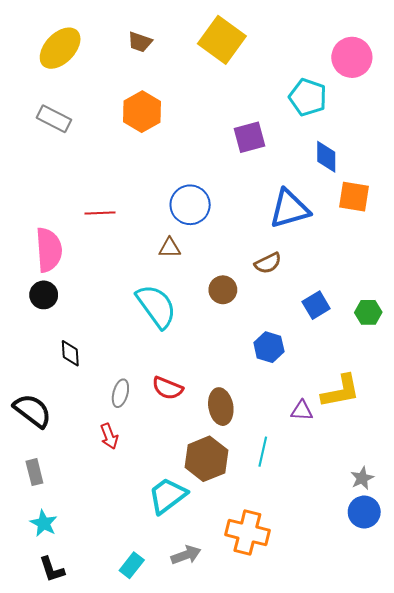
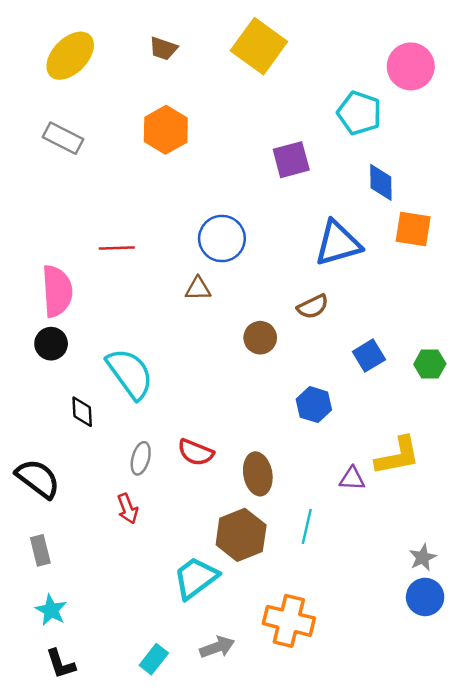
cyan semicircle: (156, 306) -> (130, 374), moved

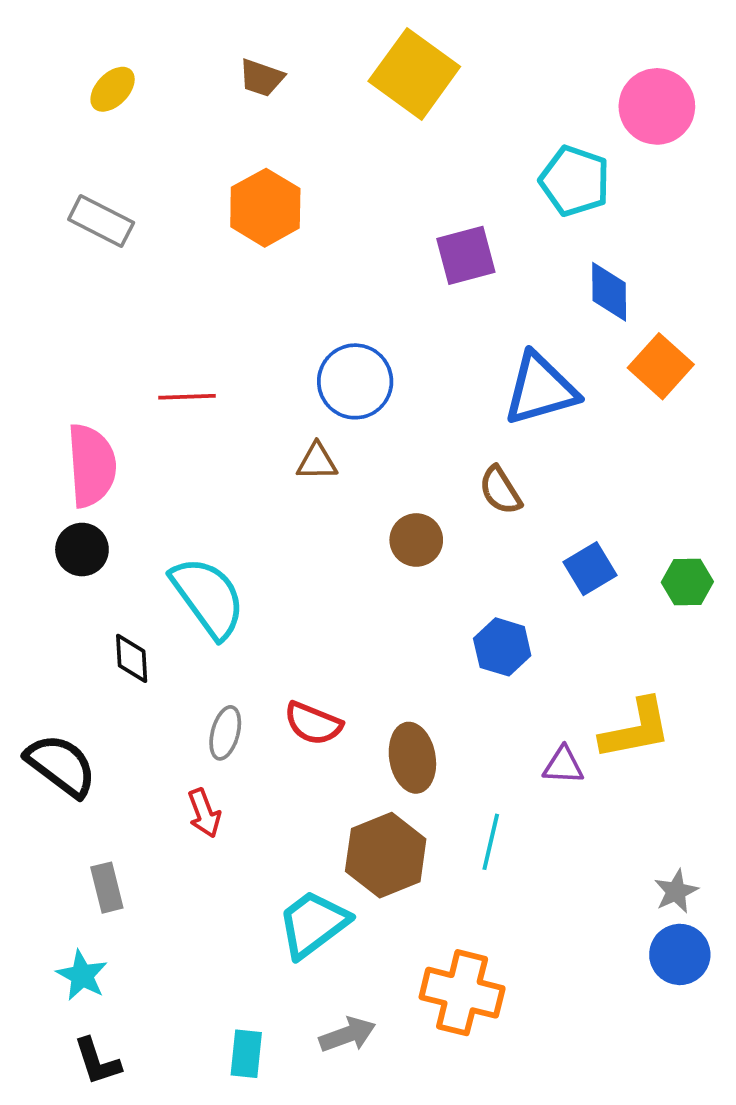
yellow ellipse: (70, 56) -> (113, 89), size x0.6
orange square: (413, 229) -> (661, 366), turned 33
brown semicircle: (313, 307) -> (500, 490), turned 84
gray rectangle: (40, 550) -> (107, 888), moved
cyan rectangle: (154, 659) -> (246, 1054), turned -32

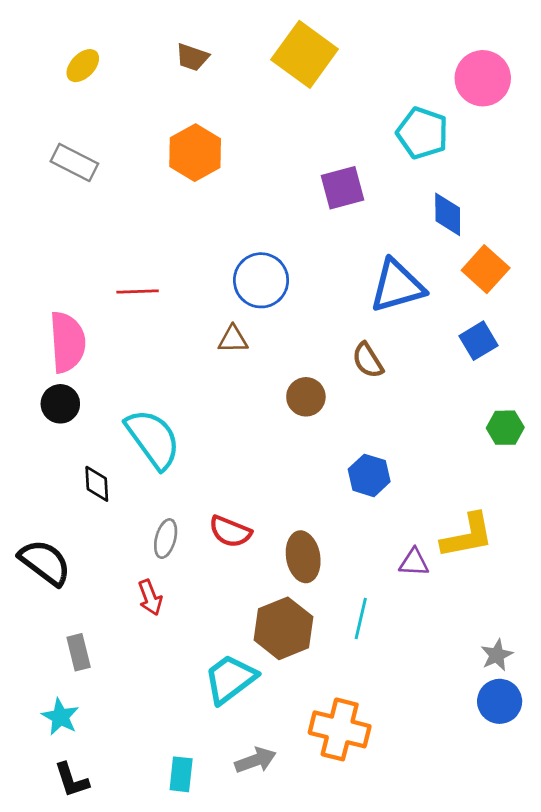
blue square: (590, 569) -> (479, 341), moved

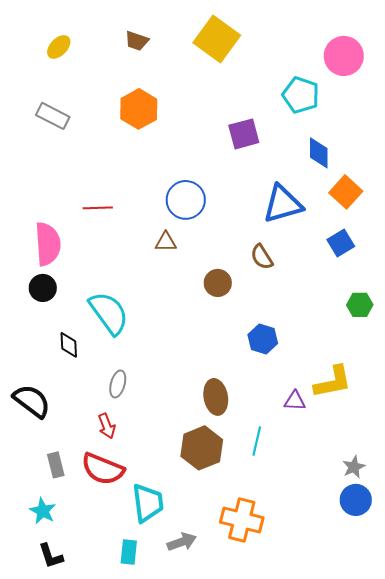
red semicircle: (230, 532) -> (103, 469), moved, size x1.4
cyan trapezoid: (230, 679) -> (148, 503), moved, turned 120

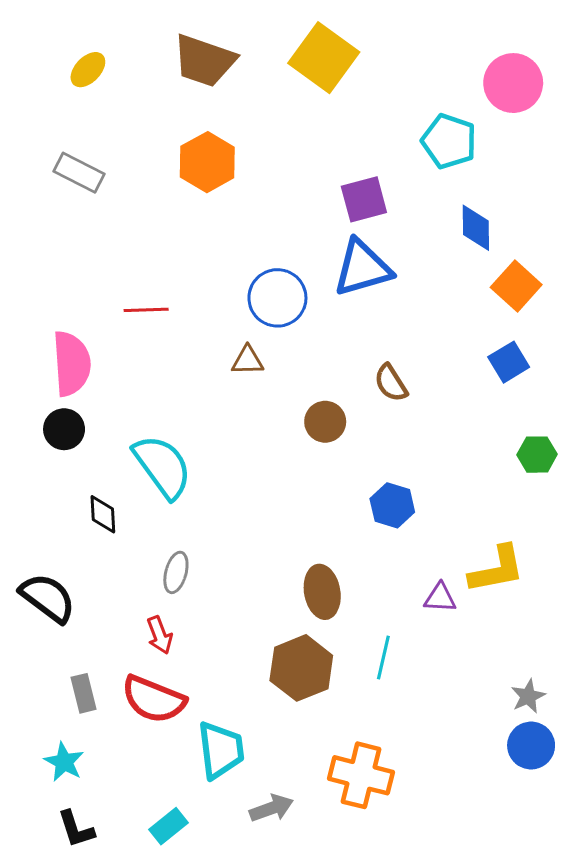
brown trapezoid: (137, 41) -> (204, 61), size x1.8
blue triangle: (283, 204) -> (362, 268), moved
cyan rectangle: (129, 552) -> (169, 826), moved, turned 45

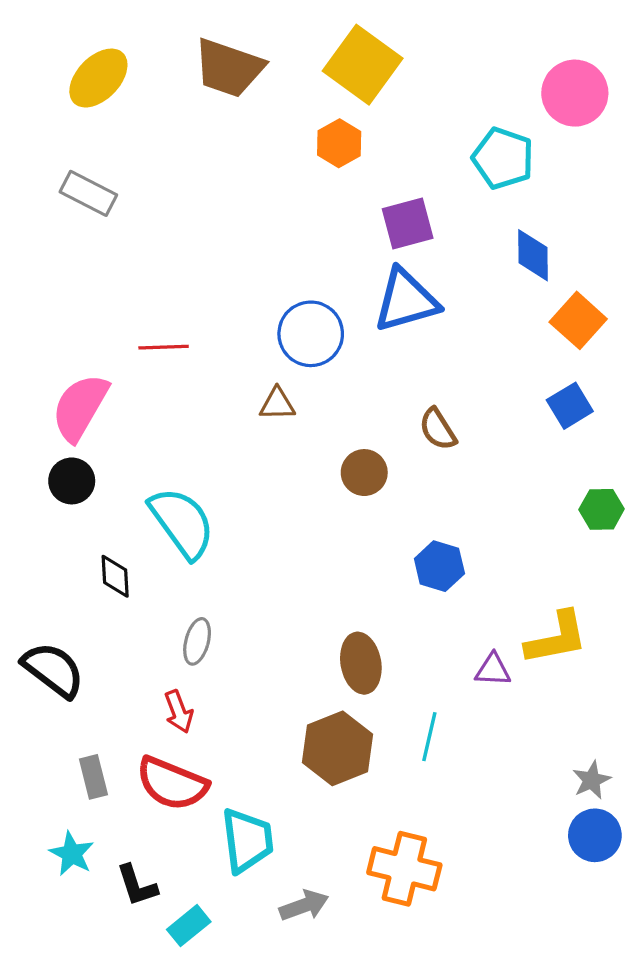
yellow ellipse: (88, 70) -> (98, 78), size x1.5
orange hexagon: (207, 162) -> (339, 143), moved, size x0.7
pink semicircle: (72, 364) -> (80, 407), turned -146
black L-shape: (76, 829) -> (137, 885), moved

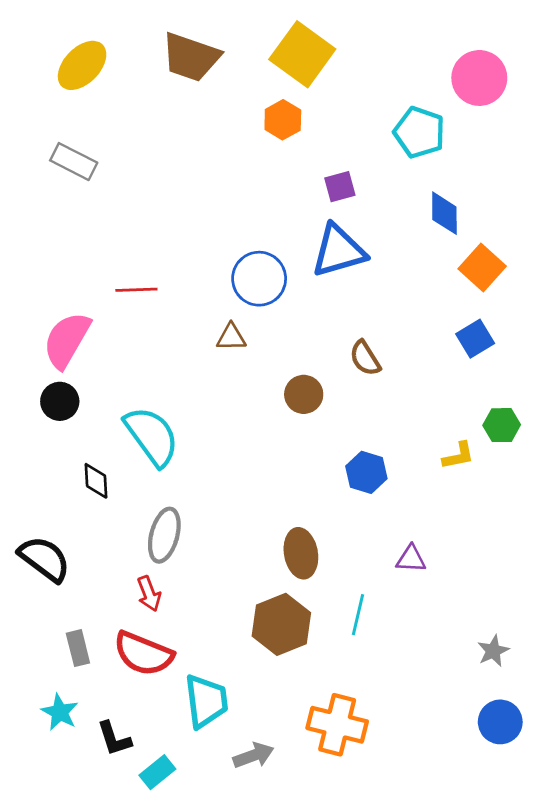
purple square: (408, 223) -> (340, 187), size x0.7
yellow L-shape: (556, 638) -> (458, 456), moved, size x0.6
gray ellipse: (197, 641) -> (164, 535), size x1.4
blue circle: (595, 835) -> (500, 722), moved

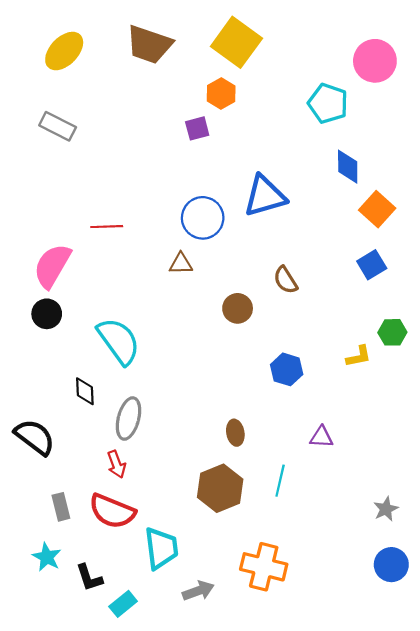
purple square: (340, 187) -> (197, 128), moved
black diamond: (96, 481) -> (85, 391), moved
brown ellipse: (301, 553) -> (235, 433), size x0.7

